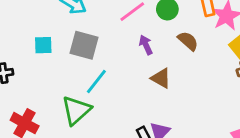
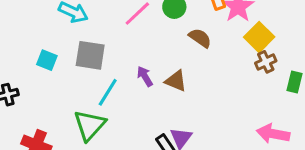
cyan square: (43, 45) -> (47, 60), turned 30
purple arrow: (146, 45) -> (145, 76), moved

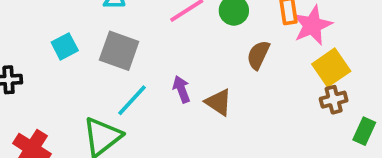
brown semicircle: (200, 38) -> (258, 55), turned -110
cyan square: (47, 60) -> (65, 46), turned 30

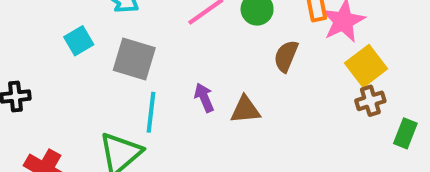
cyan square: (65, 46) -> (79, 41), moved
cyan line: (132, 100) -> (151, 112), turned -33
brown triangle: (219, 102) -> (245, 110), turned -36

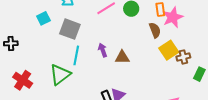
brown semicircle: (286, 56) -> (155, 30), moved, turned 133
yellow square: (366, 66) -> (169, 50), moved

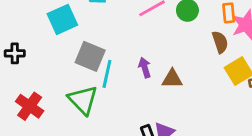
cyan square: (43, 18) -> (62, 19), size x1.5
gray square: (70, 29) -> (90, 56), moved
green triangle: (60, 75) -> (83, 100), turned -40

